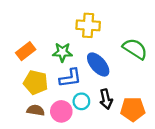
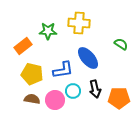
green semicircle: (135, 49) -> (121, 44), size x0.6
green star: (62, 52) -> (48, 31), moved

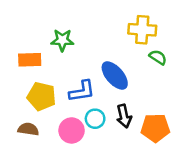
yellow cross: (79, 23) -> (142, 30), moved
orange rectangle: (23, 46) -> (30, 60), turned 36
brown semicircle: (32, 99) -> (28, 129), moved

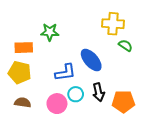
yellow pentagon: (41, 96) -> (20, 72), moved

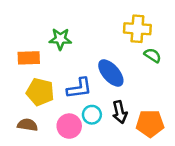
yellow pentagon: (20, 72) -> (40, 92), moved

